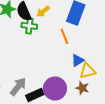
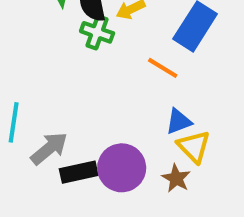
orange line: (64, 36) -> (163, 68), turned -49
yellow triangle: (88, 71) -> (194, 147), turned 48

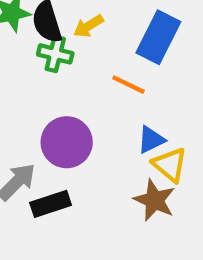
purple circle: (122, 168) -> (67, 142), moved
brown star: (176, 178) -> (155, 200), size x1.4

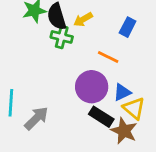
blue rectangle: (158, 37) -> (128, 27), size x0.6
purple circle: (67, 142) -> (92, 87), moved
black rectangle: (51, 204) -> (101, 117), moved, turned 50

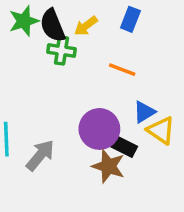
blue rectangle: (128, 27) -> (130, 19), moved
purple circle: (92, 87) -> (99, 129), moved
brown star: (124, 131) -> (108, 166), moved

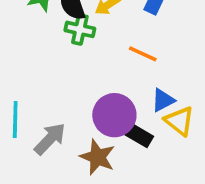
brown star: (108, 166) -> (98, 157), moved

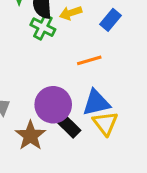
orange line: (143, 54) -> (89, 60), turned -55
blue triangle: (163, 100) -> (96, 103), size x1.4

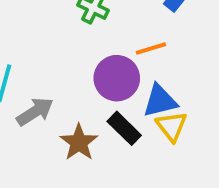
purple circle: (53, 105) -> (117, 78), moved

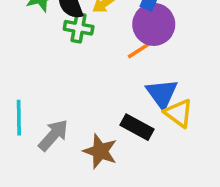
purple circle: (117, 78) -> (154, 24), moved
blue triangle: (160, 101) -> (162, 94), turned -36

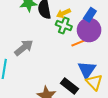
green cross: (79, 28) -> (64, 25), moved
gray arrow: (53, 135) -> (24, 48), moved

